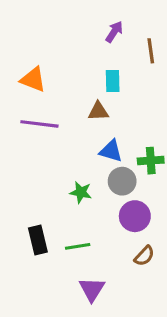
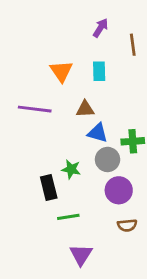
orange triangle: (33, 79) -> (61, 71), moved, turned 35
brown triangle: (98, 111) -> (85, 109), moved
black rectangle: (38, 240) -> (49, 187), moved
brown semicircle: (144, 256) -> (127, 225), turned 42

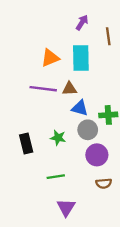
orange triangle: (61, 71) -> (50, 58), turned 42
cyan rectangle: (99, 71) -> (81, 58), size x1.6
purple line: (35, 109) -> (43, 89), moved
black rectangle: (49, 187) -> (26, 143), moved

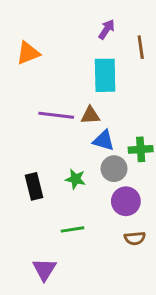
orange triangle: (50, 58) -> (28, 53), moved
purple triangle: (66, 207) -> (44, 269), moved

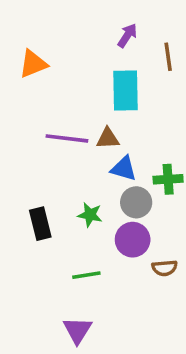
purple circle: (126, 201) -> (133, 240), moved
brown semicircle: (135, 238) -> (165, 268), moved
purple triangle: (44, 269) -> (78, 330), moved

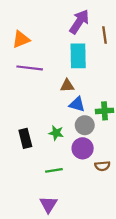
purple arrow: (127, 35) -> (79, 22), size x1.6
purple line: (67, 138) -> (30, 68), moved

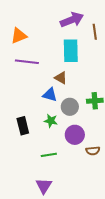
purple arrow: (79, 22) -> (72, 20), turned 35
brown triangle: (67, 86) -> (61, 78), turned 32
blue triangle: (77, 104) -> (50, 95), moved
gray circle: (85, 125) -> (70, 107), moved

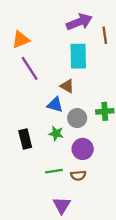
purple line: (27, 62) -> (30, 68), turned 50
brown semicircle: (93, 151) -> (78, 175), moved
purple triangle: (44, 186) -> (62, 205), moved

